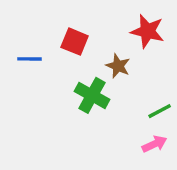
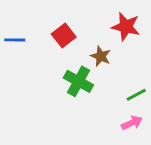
red square: (75, 42) -> (64, 35), turned 30
blue line: (30, 59) -> (15, 40), moved

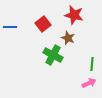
red star: (126, 27) -> (74, 15), moved
green line: (136, 95) -> (92, 64), turned -56

